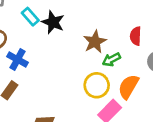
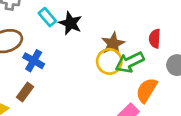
green arrow: (111, 60) -> (130, 62), size x1.5
yellow circle: (97, 85) -> (109, 61), moved

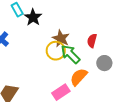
brown star: (113, 44) -> (61, 38), turned -30
green arrow: (130, 62) -> (70, 54), turned 60

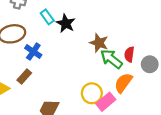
red semicircle: (92, 41) -> (129, 54), moved
yellow circle: (56, 51) -> (92, 93), moved

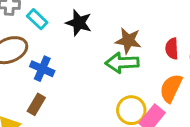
cyan rectangle: (47, 17) -> (37, 19), moved
green arrow: (111, 59) -> (122, 63), moved, turned -30

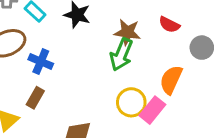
red semicircle: (172, 49) -> (169, 25), moved, turned -60
green arrow: (122, 63) -> (121, 55), turned -64

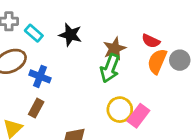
brown star: (127, 32) -> (115, 49), turned -30
orange semicircle: (171, 80) -> (157, 61), moved

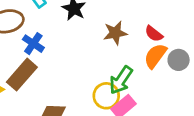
green arrow: (110, 68) -> (121, 80), moved
brown rectangle: (36, 108) -> (22, 75), size x1.6

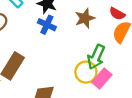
blue cross: (33, 44) -> (47, 25), moved

